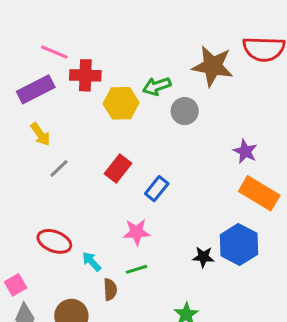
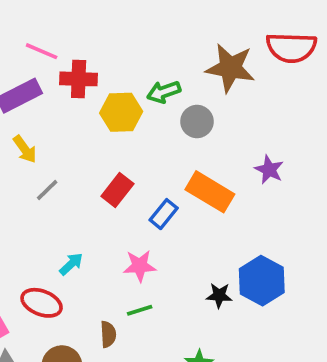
orange rectangle: (259, 193) -> (210, 192), moved
red ellipse: (54, 241) -> (42, 303), moved
cyan arrow: (92, 262) -> (71, 264), moved, turned 90

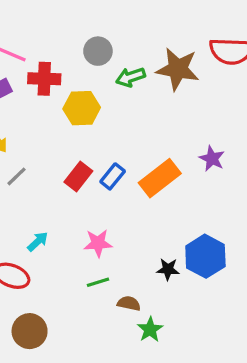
green arrow: (164, 92) -> (130, 77), moved
gray circle: (197, 122) -> (98, 51), moved
orange rectangle: (210, 192) -> (160, 178), turned -69
blue rectangle: (164, 214) -> (113, 176), moved
brown semicircle: (108, 334) -> (129, 303), moved, turned -75

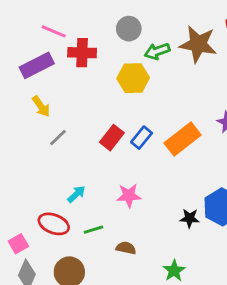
yellow hexagon: (82, 108) -> (133, 78), moved
green line: (98, 282) -> (93, 230), moved
brown semicircle: (129, 303) -> (126, 248), moved

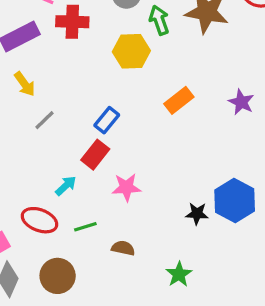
green arrow: (157, 51) -> (159, 20), turned 90
red rectangle: (112, 138) -> (95, 155), moved
blue rectangle: (142, 138) -> (107, 120), moved
orange rectangle: (183, 139) -> (179, 100), moved, size x0.7

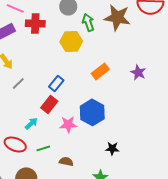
blue hexagon: (235, 200) -> (92, 112), moved
black star: (197, 214) -> (112, 148), moved

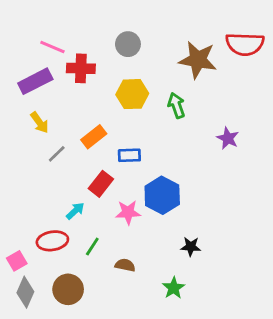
green arrow: (88, 22) -> (176, 105), moved
orange rectangle: (100, 71) -> (94, 137), moved
blue rectangle: (56, 83) -> (129, 155), moved, turned 49
red ellipse: (15, 144) -> (52, 241), turned -30
green line: (43, 148) -> (92, 247), turned -40

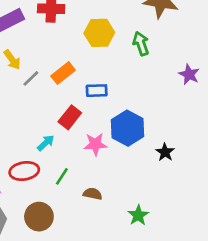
gray line: (57, 154) -> (31, 78), moved
black star: (191, 247) -> (165, 152), moved, turned 30

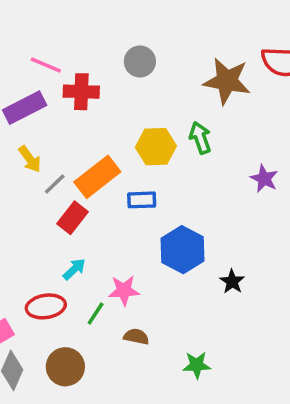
yellow hexagon: (99, 33) -> (156, 147), moved
orange rectangle: (63, 73) -> (97, 177), size x1.4
red rectangle: (70, 117) -> (72, 218), moved
pink star: (95, 144) -> (124, 290), moved
green star: (138, 215) -> (197, 365), turned 30

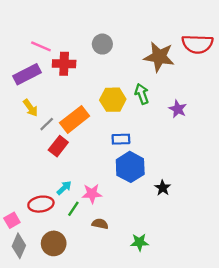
purple star: (264, 179) -> (178, 109), moved
blue rectangle: (142, 200) -> (121, 139), moved
cyan arrow: (74, 269) -> (64, 188), moved

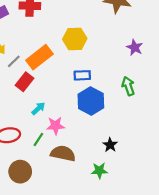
green arrow: (142, 94) -> (128, 86), moved
cyan arrow: (64, 188) -> (38, 108), moved
black star: (163, 188) -> (110, 145), moved
brown semicircle: (100, 224) -> (63, 153), size x1.6

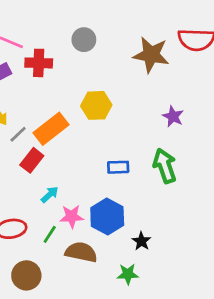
blue rectangle: (82, 75) -> (118, 167), moved
green arrow: (128, 86) -> (165, 166), size x1.4
blue hexagon: (91, 101) -> (107, 216), moved

